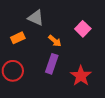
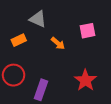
pink square: (83, 29) -> (88, 31), turned 35
purple rectangle: (52, 64) -> (41, 90), moved

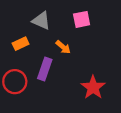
pink square: (88, 31) -> (82, 19), moved
purple rectangle: (41, 90) -> (45, 69), moved

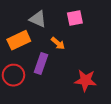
orange rectangle: (21, 44) -> (19, 40), size x1.5
red star: (93, 87) -> (85, 80), turned -30

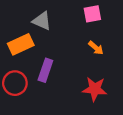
pink square: (75, 18) -> (92, 14), moved
orange arrow: (58, 43) -> (96, 48), moved

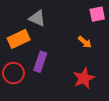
pink square: (92, 14) -> (97, 14), moved
red star: (95, 89) -> (84, 78), turned -30

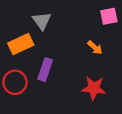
gray triangle: (37, 18) -> (42, 21), turned 30
red star: (84, 78) -> (94, 88), turned 30

